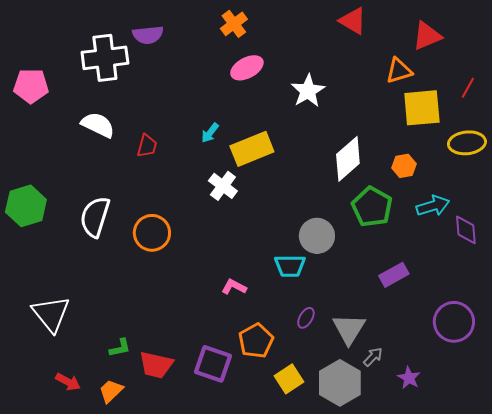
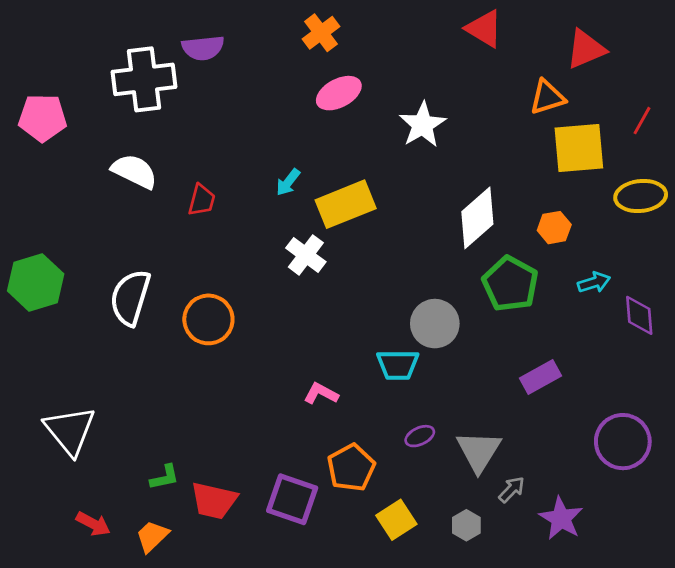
cyan arrow: (433, 206) -> (594, 282), size x0.7
purple ellipse: (306, 318) -> (420, 436), turned 35
purple star: (409, 378) -> (561, 518), size x1.4
gray hexagon: (340, 383) -> (466, 525), size x0.5

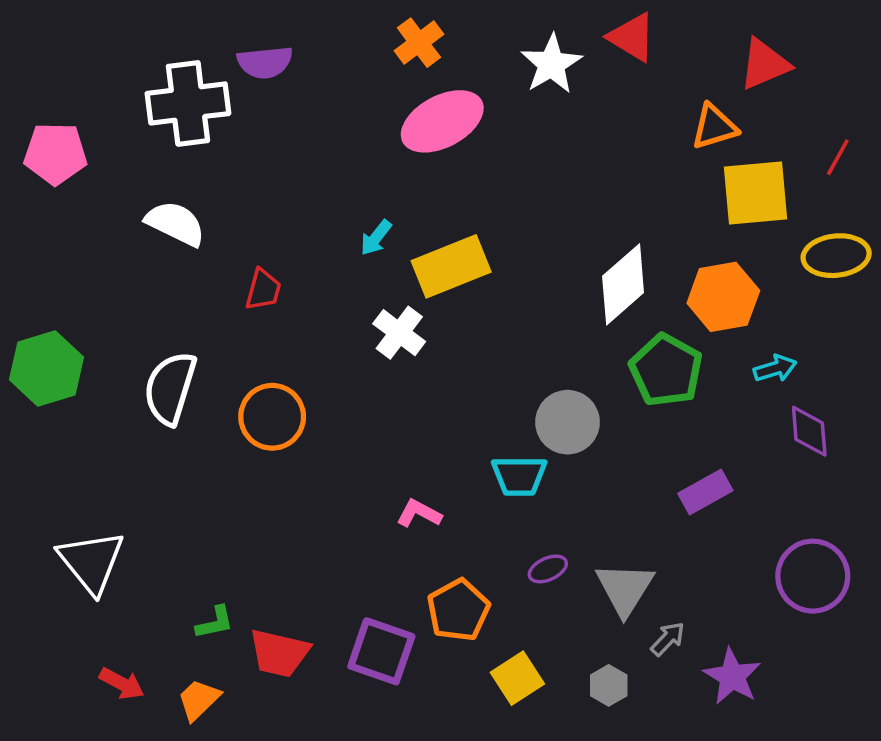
pink ellipse: (339, 93) -> (442, 121), size x1.4
white star: (422, 125) -> (551, 64), moved
red trapezoid: (202, 200) -> (263, 290), moved
orange hexagon: (554, 228) -> (723, 297), size x1.6
purple diamond: (639, 315) -> (809, 431), moved

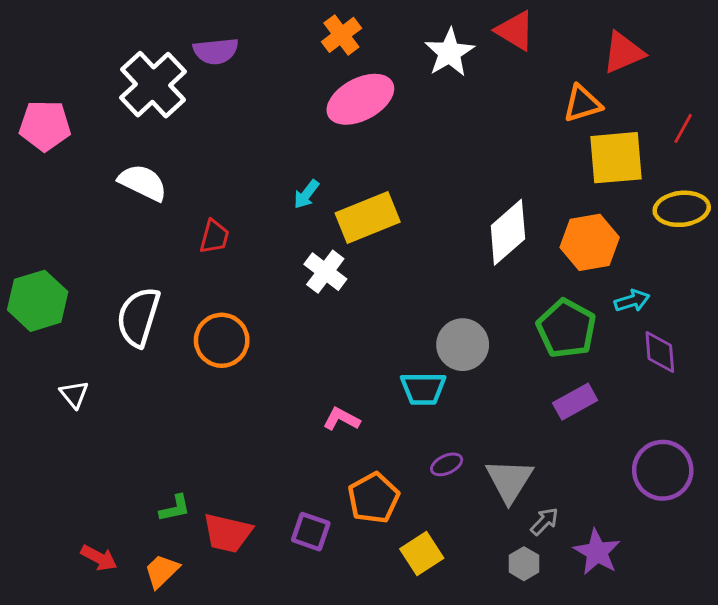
white cross: (188, 103) -> (153, 85), turned -36
green pentagon: (666, 370) -> (566, 329), moved
white triangle: (91, 562) -> (74, 394), moved, size x0.5
purple square: (381, 651) -> (311, 532), size x0.7
gray hexagon: (609, 685) -> (524, 564), moved

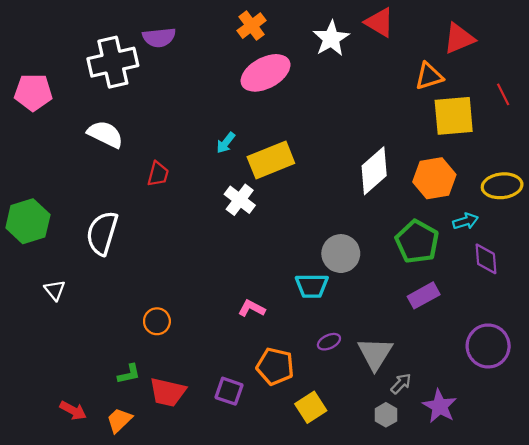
white cross: (153, 85) -> (113, 62), turned 30
red line: (683, 128) -> (503, 94), turned -55
yellow ellipse: (682, 209) -> (502, 186), moved
orange circle: (222, 340) -> (157, 321), moved, size x0.7
orange pentagon: (374, 498) -> (275, 366), turned -30

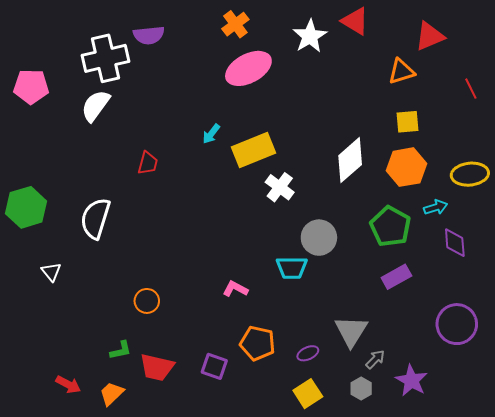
yellow square: (454, 116) -> (407, 122), moved, size x0.6
white semicircle: (105, 134) -> (95, 106), moved, turned -80
white cross: (240, 200) -> (280, 187), moved
purple ellipse: (329, 342) -> (308, 353), moved
yellow square: (311, 407) -> (308, 394), moved

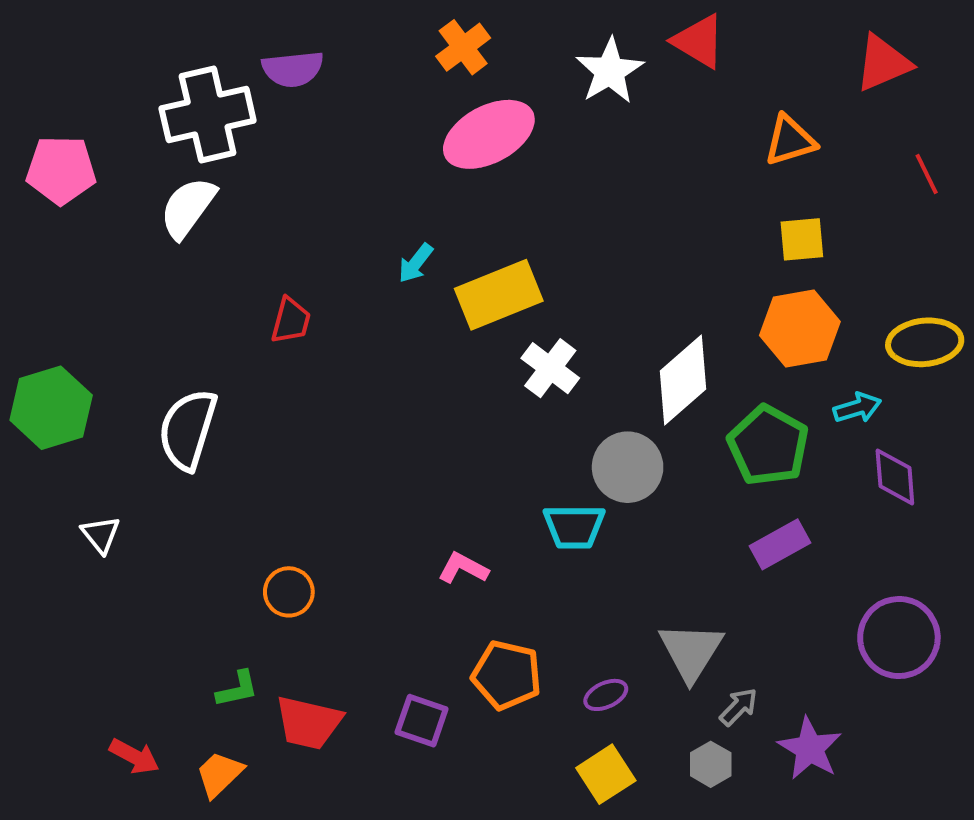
red triangle: (430, 36) -> (883, 63), moved
white diamond: (350, 160) -> (683, 380), moved

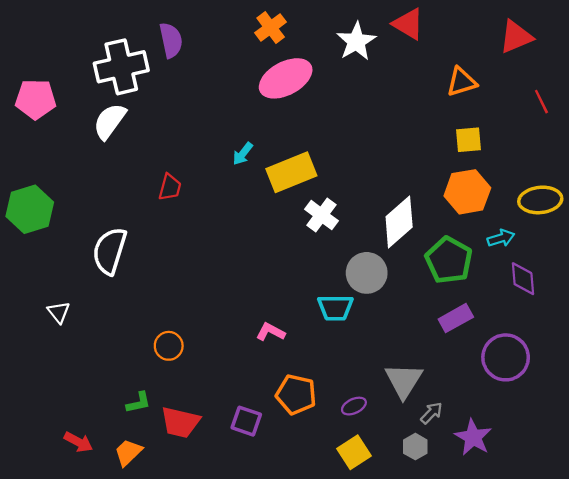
purple semicircle: (293, 69) -> (171, 40), turned -96
green hexagon: (51, 408) -> (30, 209), moved
purple circle: (899, 638) -> (506, 357), moved

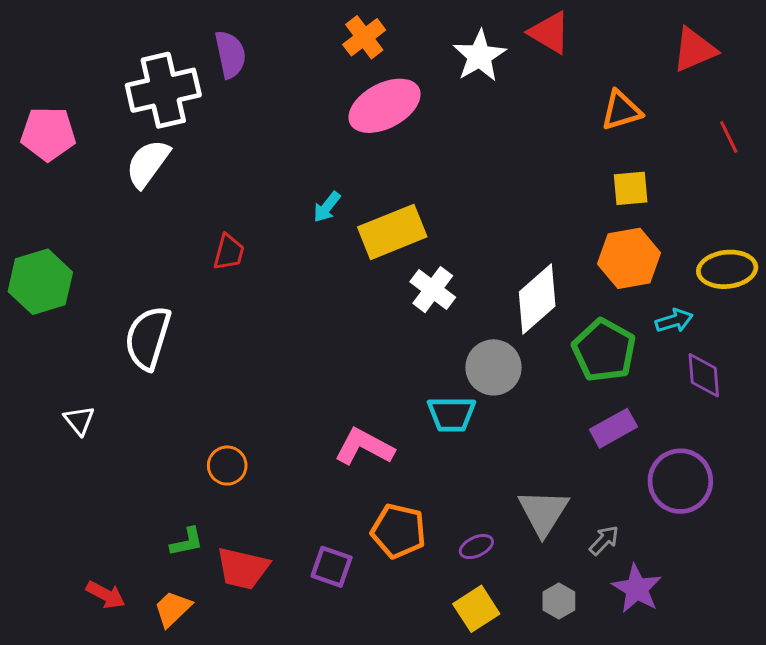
pink L-shape: (271, 332) -> (364, 447), size x1.5
gray arrow: (431, 413) -> (604, 540), moved

